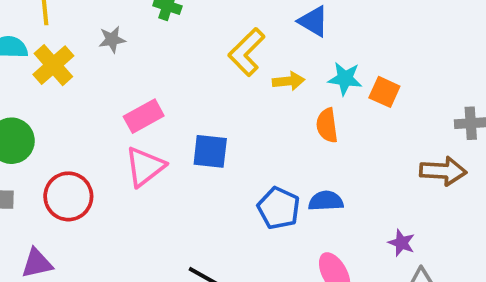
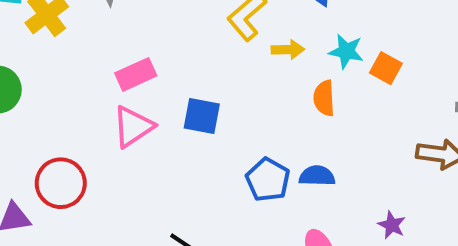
red circle: (68, 196) -> (61, 183), moved

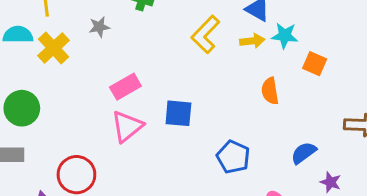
yellow arrow: (288, 50) -> (252, 41), moved
cyan star: (346, 51) -> (285, 36), moved
blue semicircle: (317, 176) -> (304, 153), moved, turned -32

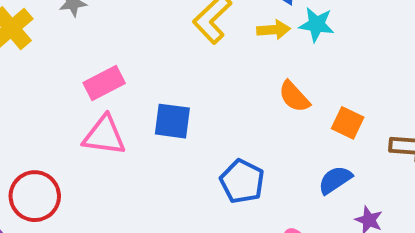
orange square: (315, 64) -> (348, 123), moved
orange semicircle: (270, 91) -> (294, 97), turned -36
pink triangle: (127, 126) -> (104, 135), turned 44

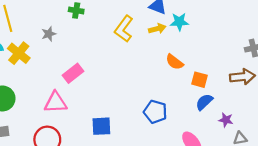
blue square: (172, 121) -> (101, 126), moved
orange square: (348, 123) -> (199, 80), moved
pink triangle: (104, 135) -> (56, 102), moved

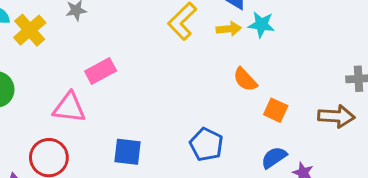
blue semicircle: (204, 102) -> (274, 157), moved

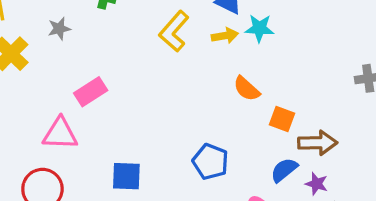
brown arrow: (336, 116) -> (318, 143), moved

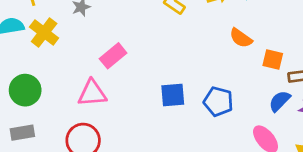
blue square: (126, 176) -> (173, 95), moved

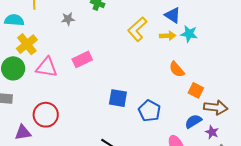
yellow cross: (44, 32) -> (27, 44), moved
pink triangle: (92, 93) -> (47, 67), moved

